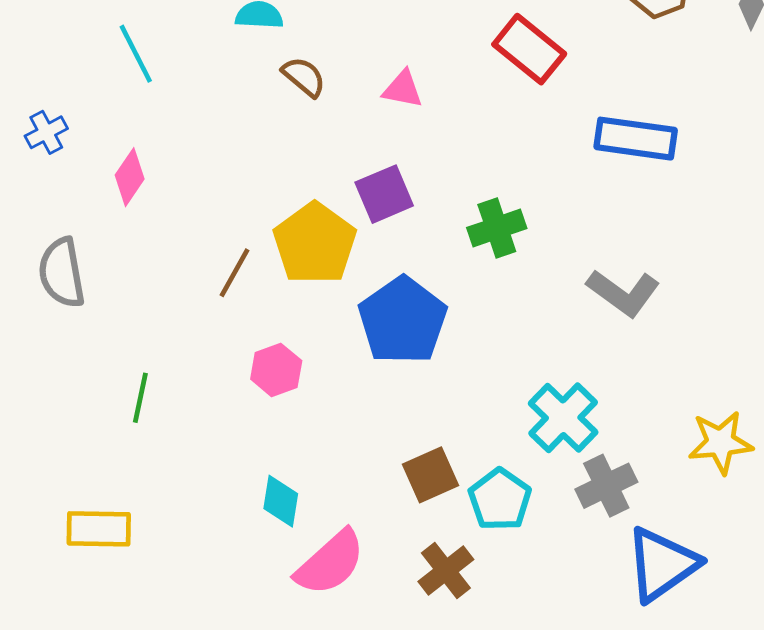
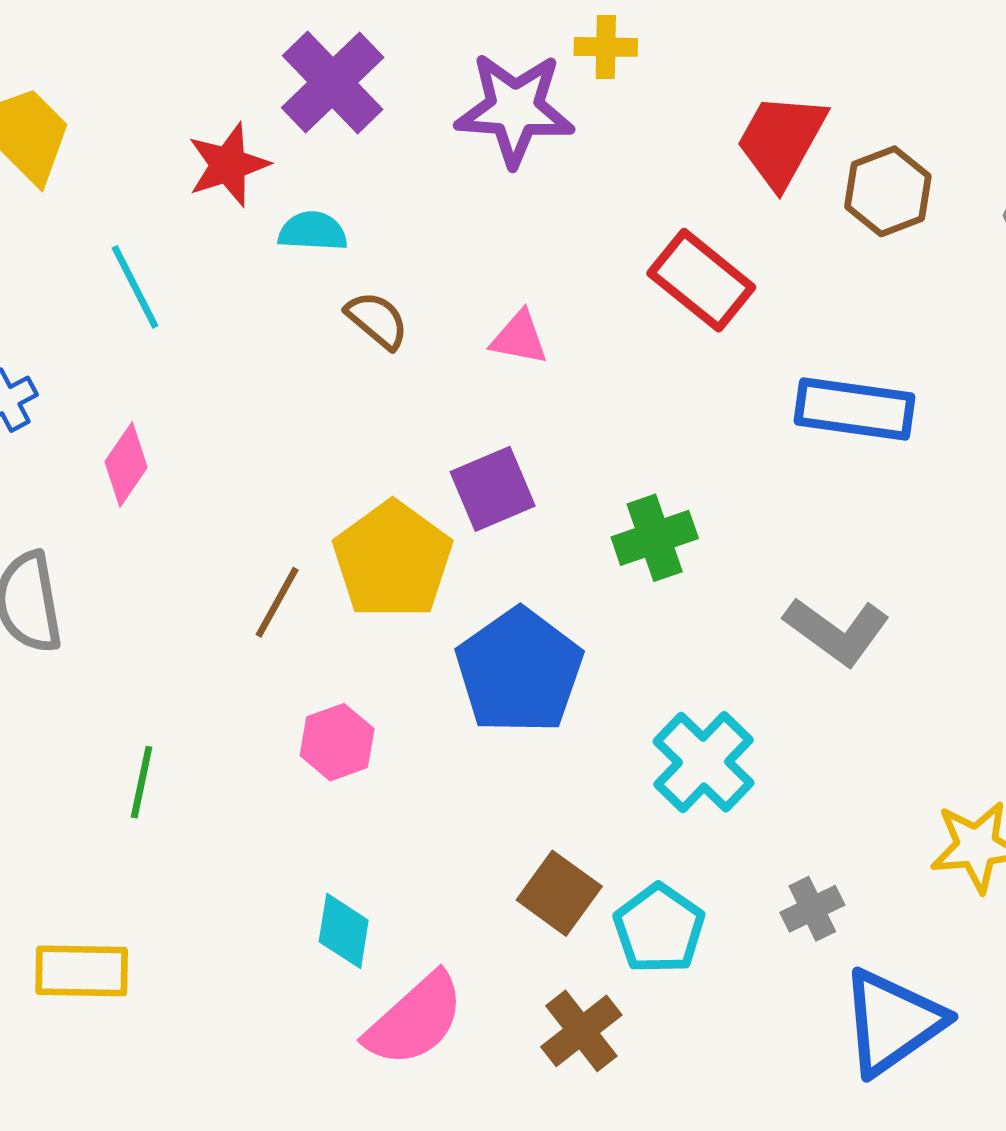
cyan cross: (563, 418) -> (704, 762), moved
brown square: (430, 475) -> (559, 893), turned -30
gray cross: (606, 486) -> (812, 909), size x0.7

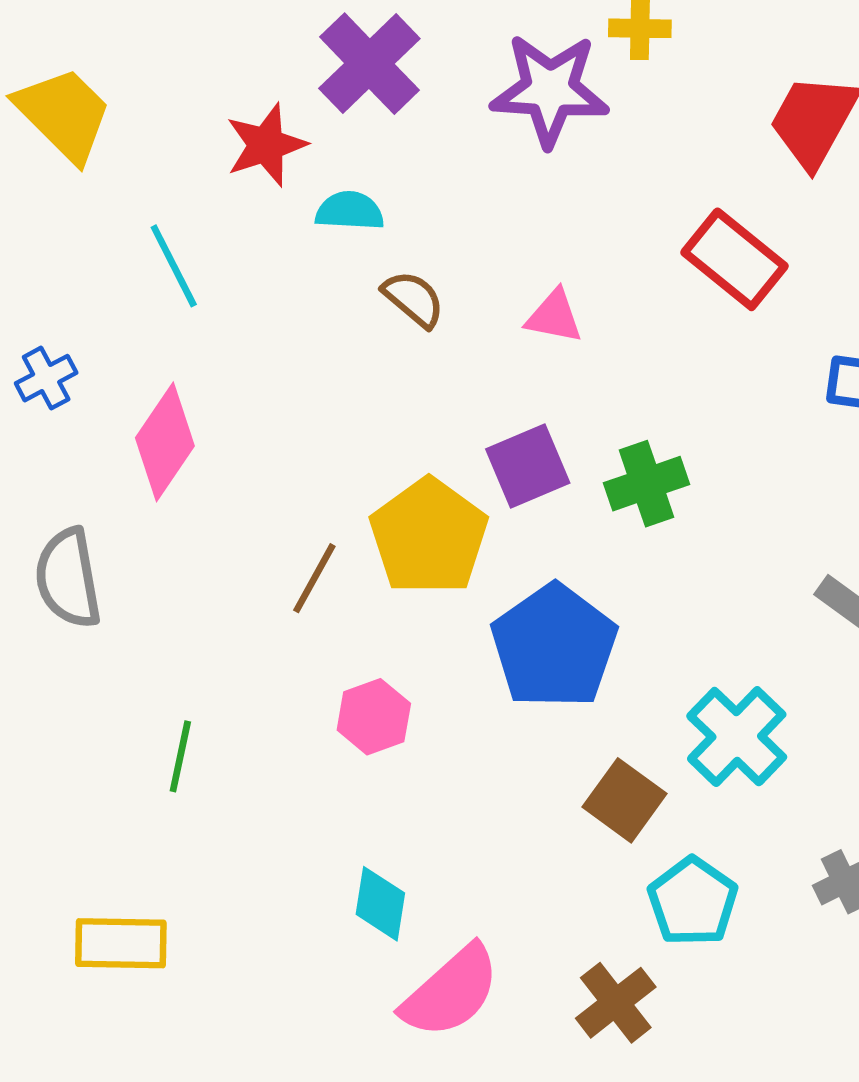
pink diamond: (126, 465) -> (165, 442), size x1.4
green cross: (655, 538) -> (647, 484), moved
brown square: (559, 893) -> (625, 800), moved

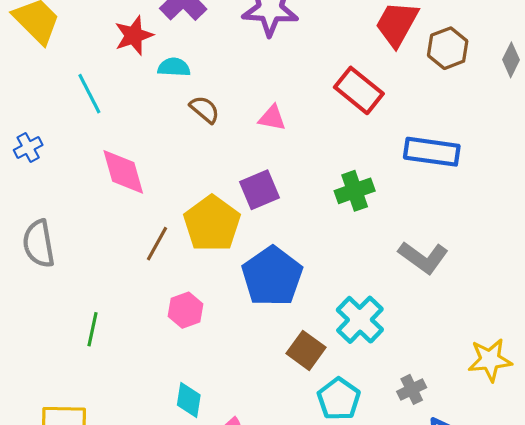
pink diamond: (165, 442) -> (123, 172), moved, turned -50
green cross: (647, 484) -> (355, 191), moved

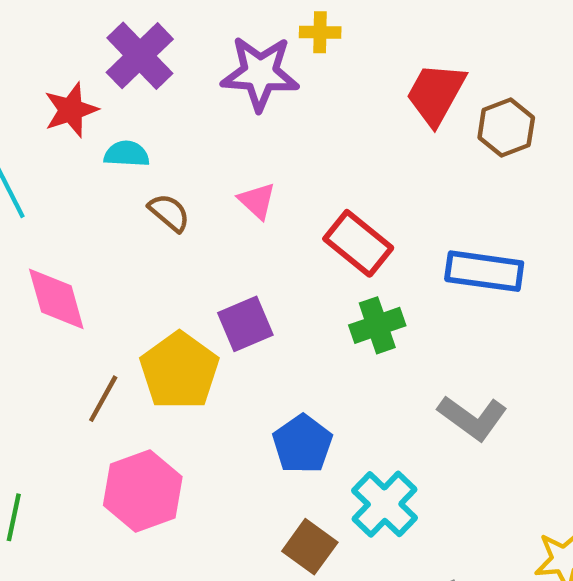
red rectangle: (359, 90) -> (358, 243), moved
pink triangle: (272, 118) -> (257, 201), moved, turned 32
blue pentagon: (272, 276) -> (302, 444), moved, size x0.7
pink hexagon: (186, 310) -> (143, 491), size x1.6

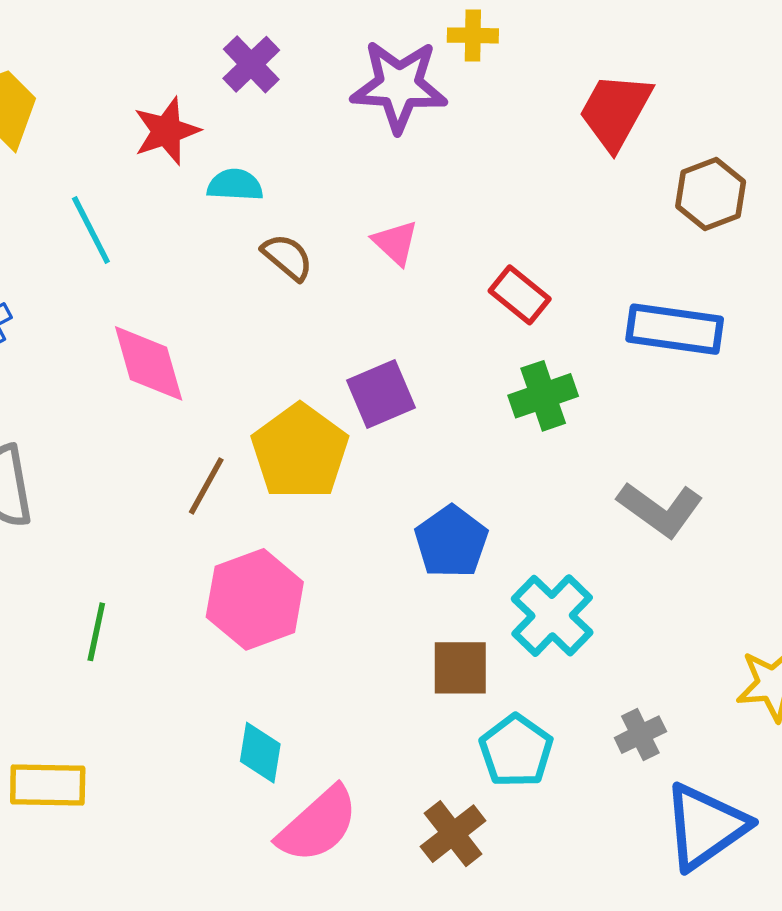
purple cross: (140, 56) -> (251, 64), size x0.7
brown hexagon: (506, 128) -> (711, 194), moved
red rectangle: (358, 243) -> (520, 295), size x0.7
brown square: (310, 547) -> (460, 668), turned -36

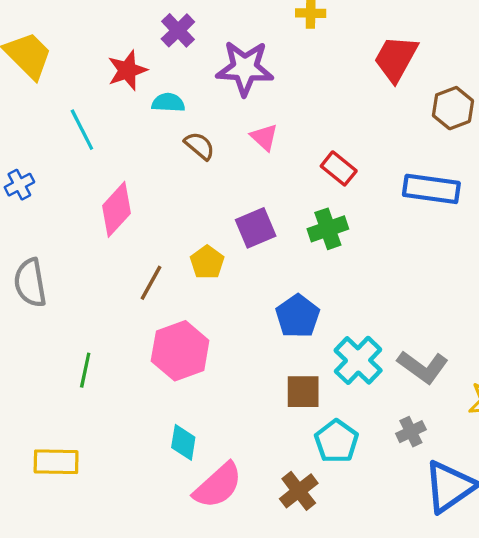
purple star: (399, 86) -> (245, 68), moved
pink diamond: (149, 363) -> (116, 209), turned 58
green cross: (543, 396) -> (328, 229), moved
yellow pentagon: (300, 452) -> (207, 262), size x0.6
gray L-shape: (660, 509) -> (423, 367), moved

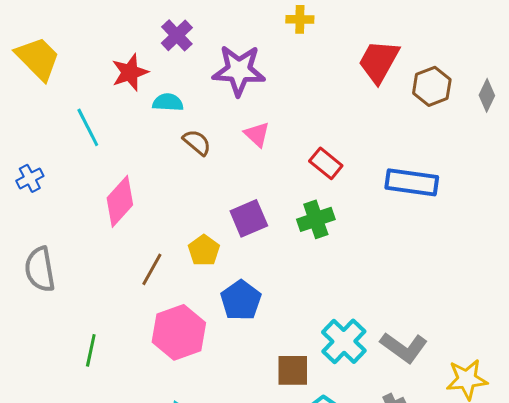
brown hexagon: (453, 108) -> (432, 86), moved
blue pentagon: (298, 316) -> (241, 300), moved

